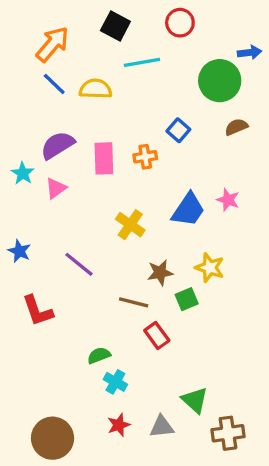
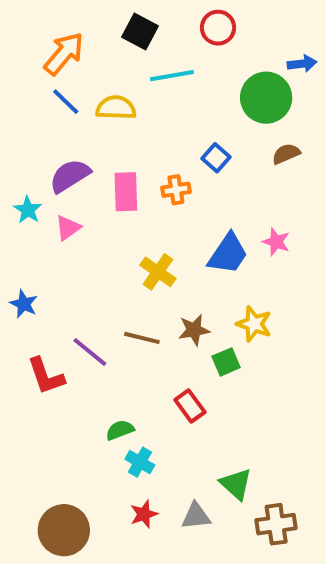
purple line: (79, 264) -> (90, 352), moved
brown line: (134, 302) -> (142, 338), moved

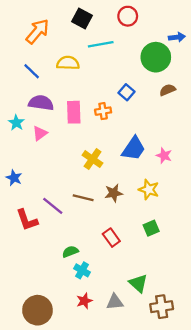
blue line: (66, 102) -> (32, 71), moved
purple semicircle: (70, 176) -> (41, 103), turned 40
pink star: (276, 242) -> (164, 156), moved
green square: (226, 362) -> (151, 228), moved

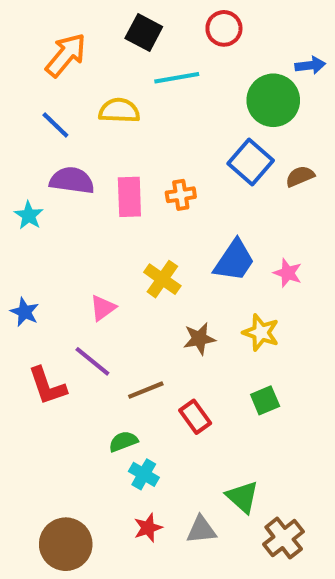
brown semicircle: (168, 90) -> (300, 176), moved
blue square: (127, 92) -> (251, 162), moved, size x1.5
pink triangle: (40, 133) -> (103, 308), moved
brown line: (83, 198) -> (146, 390), moved, turned -36
brown cross: (162, 307) -> (284, 538), turned -30

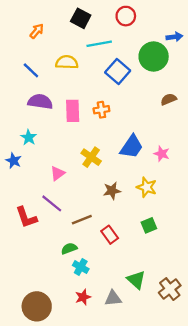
orange arrow: (66, 55) -> (37, 31), size x0.6
blue square: (251, 162) -> (118, 72), moved
cyan star: (29, 215) -> (29, 137), moved
blue star: (25, 312) -> (14, 161), moved
brown cross: (284, 538) -> (170, 289), moved

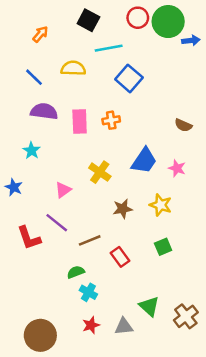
green circle: (154, 57) -> (168, 22), moved
brown semicircle: (169, 99) -> (183, 125), moved, turned -133
blue star: (14, 161) -> (14, 187), moved

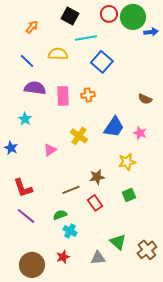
yellow star: (161, 205) -> (127, 162), turned -30
brown star: (123, 209) -> (97, 177), moved
purple line: (57, 223) -> (26, 216), moved
red star: (91, 325) -> (63, 257), moved

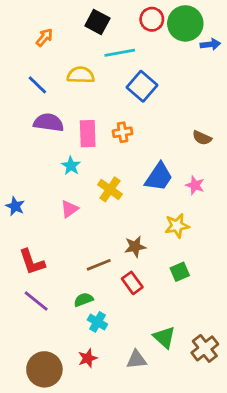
cyan star: (25, 119) -> (71, 166), moved

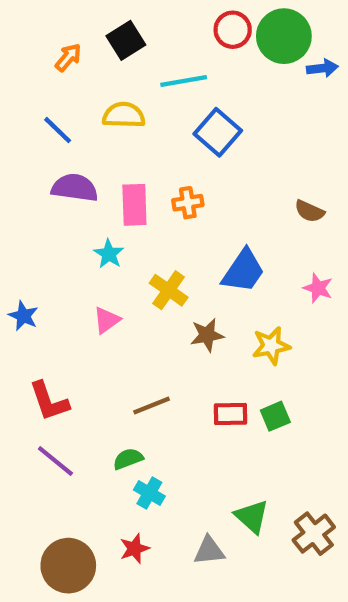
black square: (97, 22) -> (126, 40), moved, turned 30
pink star: (195, 185) -> (318, 288), moved
brown star: (135, 247) -> (207, 335), moved
red rectangle: (132, 283) -> (231, 414), moved, turned -55

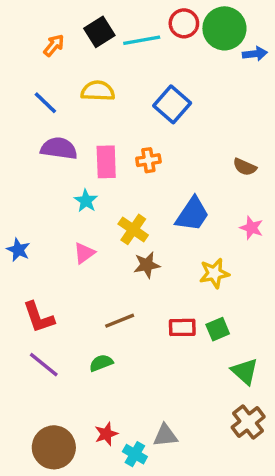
cyan line: (184, 81) -> (142, 40), moved
brown star: (207, 335) -> (147, 265), moved
cyan cross: (149, 493) -> (135, 454), moved
green triangle: (252, 516) -> (245, 371), moved

